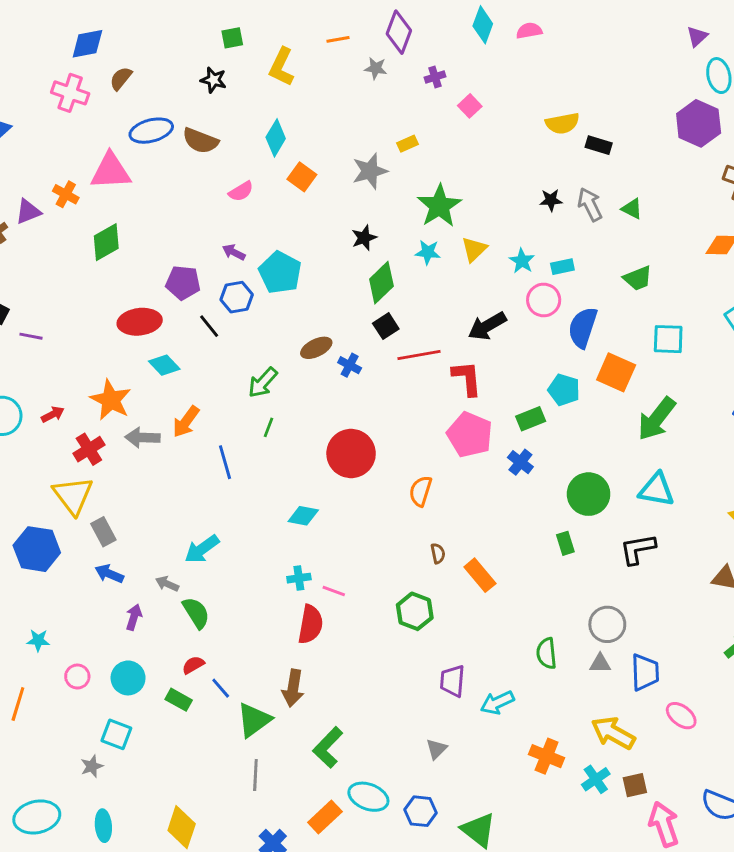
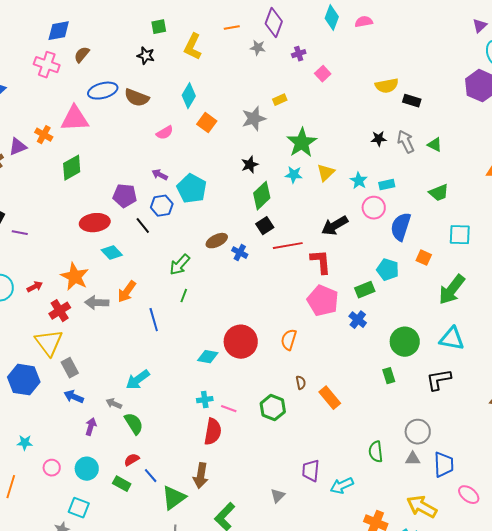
orange square: (616, 372) -> (424, 258), size x0.6
red circle: (351, 453) -> (241, 342), moved
green hexagon: (415, 611) -> (273, 408), moved
gray triangle: (436, 749) -> (278, 496), moved

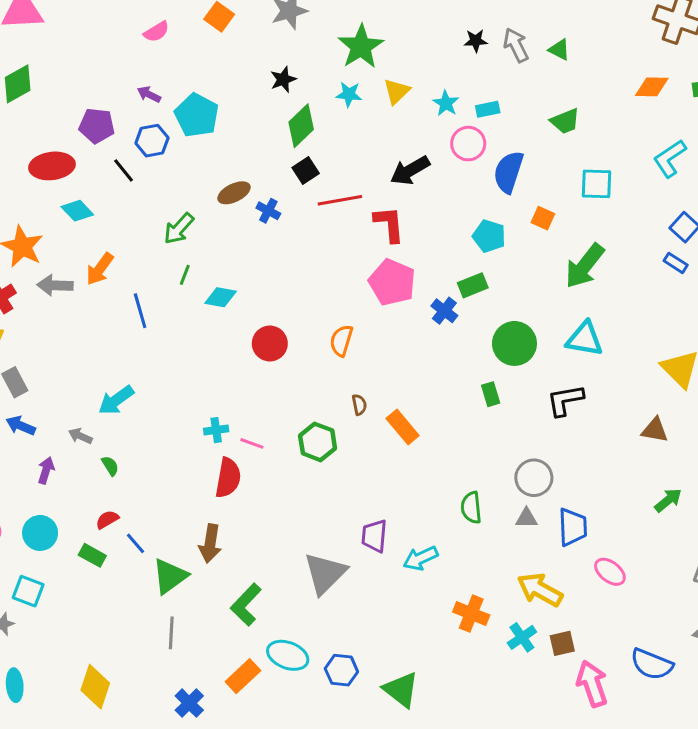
green rectangle: (365, 290) -> (473, 285), moved
red circle: (241, 342) -> (270, 343), size x0.7
cyan diamond: (208, 357) -> (221, 297), moved
green semicircle: (134, 424) -> (110, 466), size x0.6
gray triangle: (278, 496) -> (325, 573), size x2.0

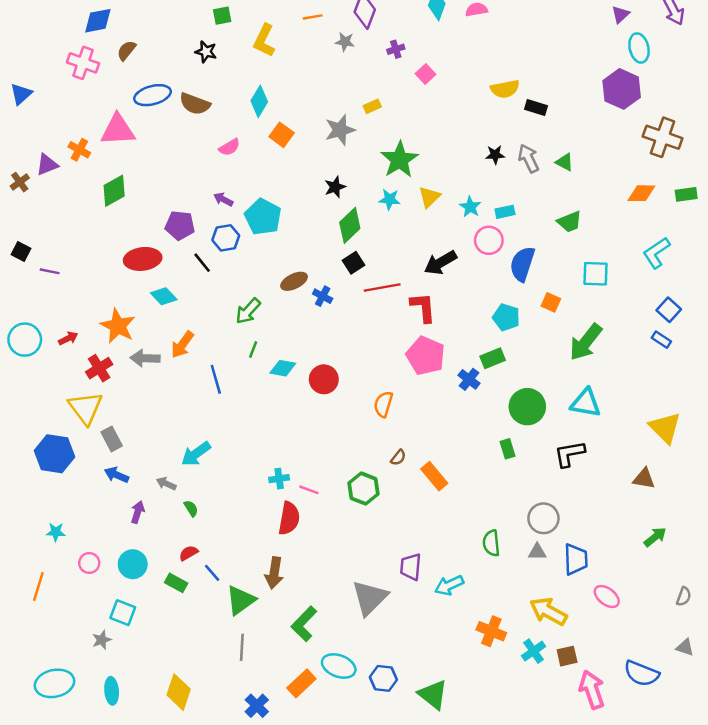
red circle: (270, 343) -> (324, 379), moved
brown semicircle: (359, 405) -> (398, 458), turned 49

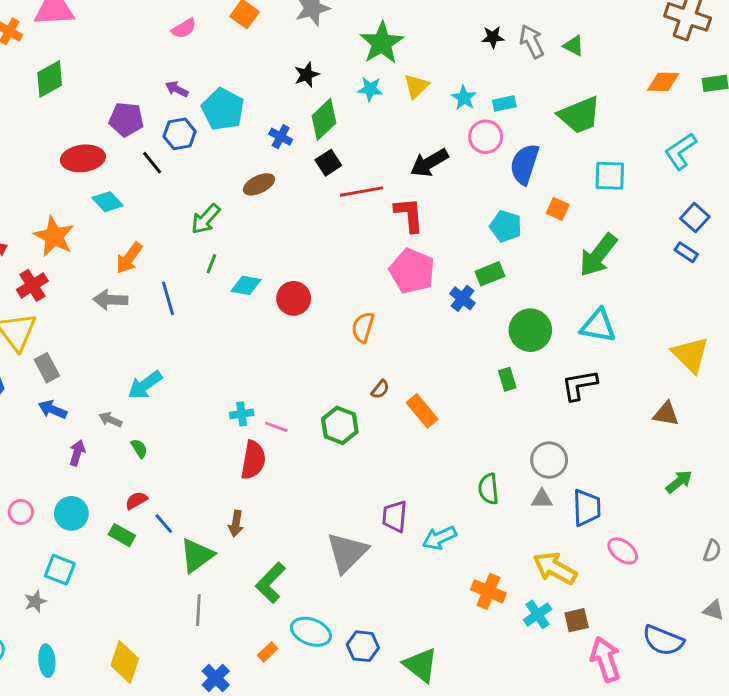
green trapezoid: (570, 222) -> (579, 115), size x1.5
blue cross: (323, 296) -> (281, 137), moved
gray arrow: (145, 358) -> (110, 300), moved
brown arrow: (274, 573) -> (236, 524), size x0.7
orange rectangle: (301, 683) -> (268, 652), size x0.6

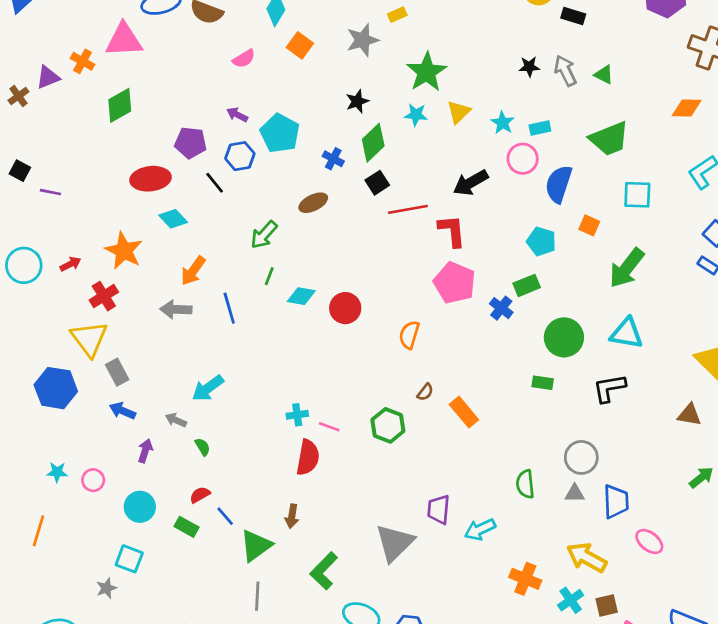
green rectangle: (507, 379) -> (543, 383), turned -65
pink circle: (21, 512) -> (93, 480), moved

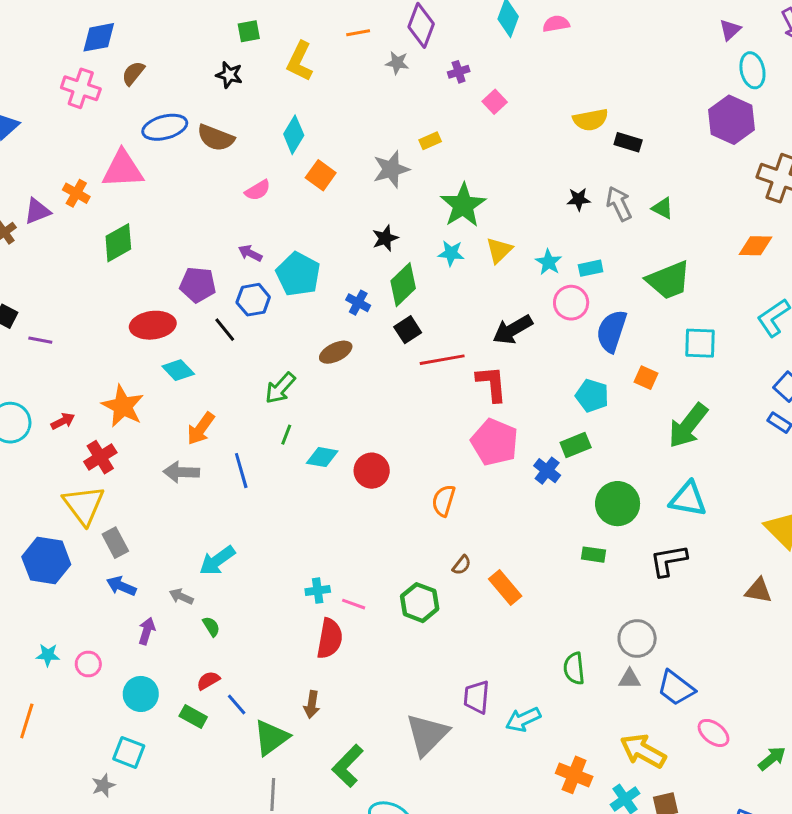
green arrow: (701, 477) -> (772, 758), moved
blue trapezoid: (616, 501) -> (676, 688), turned 129

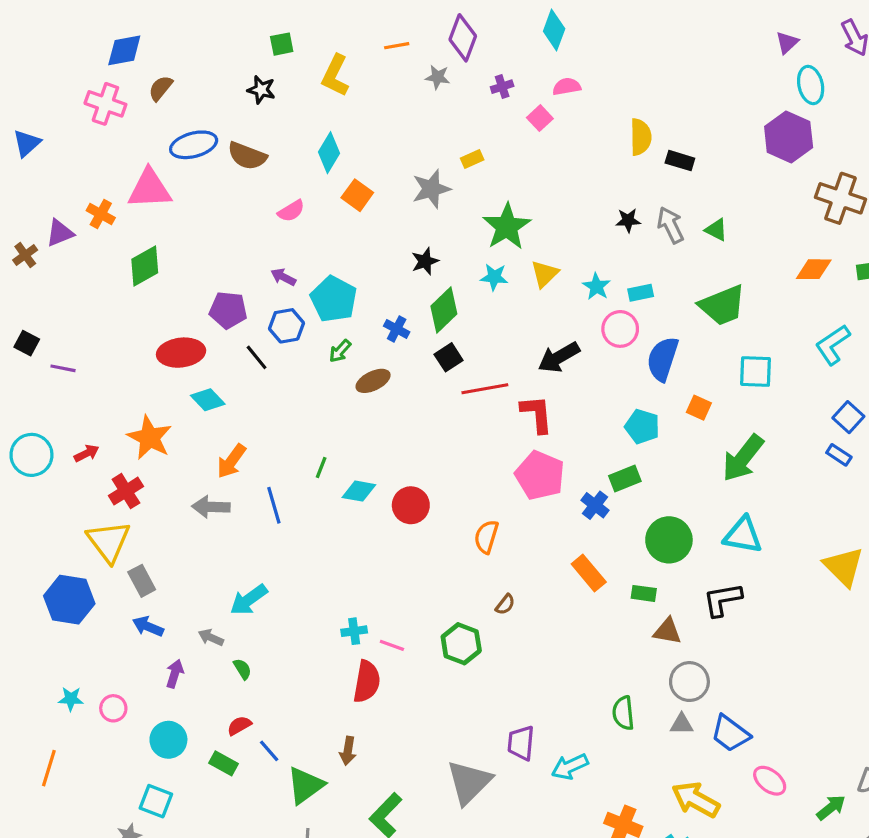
pink semicircle: (556, 24) -> (567, 87), moved
yellow semicircle: (591, 120) -> (641, 137), turned -80
green arrow: (280, 388) -> (340, 351), moved, size x0.7
orange rectangle: (505, 588) -> (589, 573), moved
brown triangle: (758, 591) -> (667, 631), moved

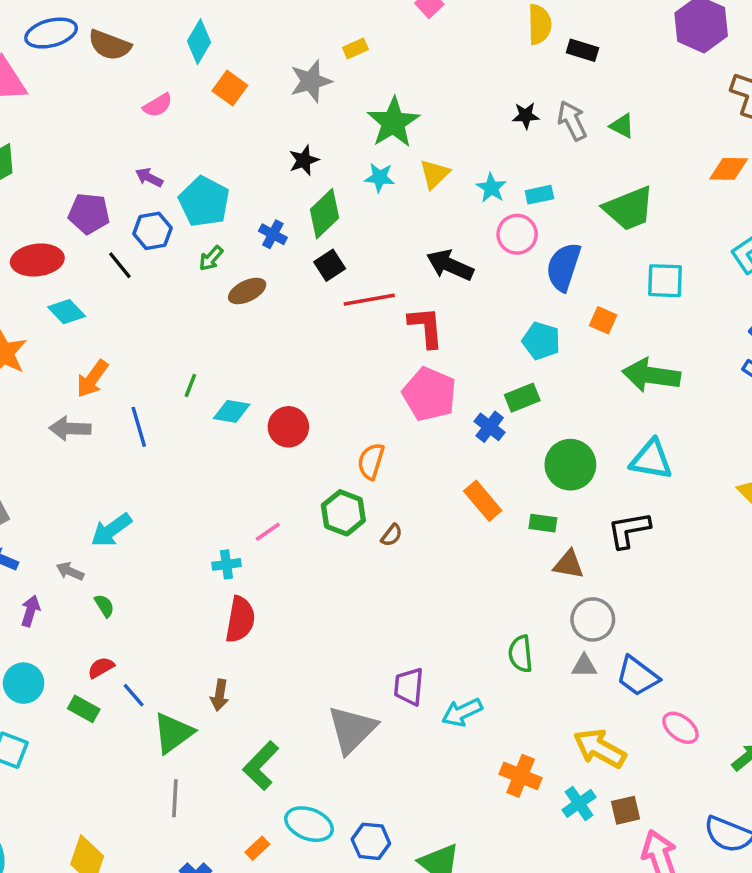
black arrow: (559, 357) -> (450, 265), turned 54
green arrow: (743, 458) -> (651, 375), turned 60
green hexagon: (461, 644) -> (343, 513), moved
pink line: (392, 645) -> (268, 532), moved, turned -55

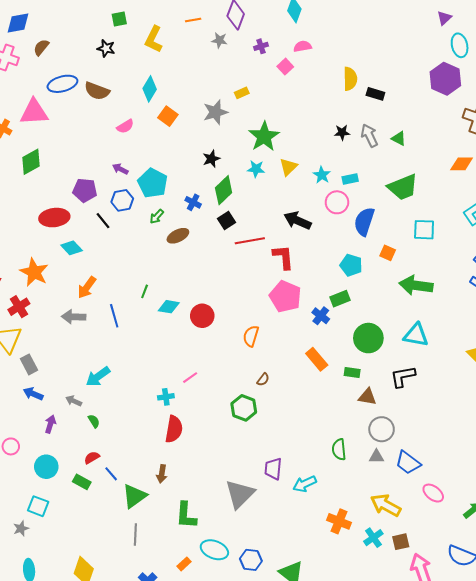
green hexagon: (343, 513) -> (244, 408), moved
green L-shape: (261, 766) -> (186, 515), turned -40

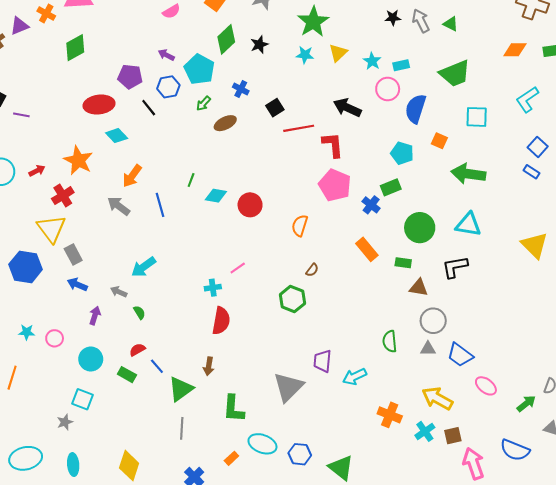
green diamond: (224, 190) -> (226, 39), moved
gray arrow: (74, 317) -> (119, 206), turned 35

